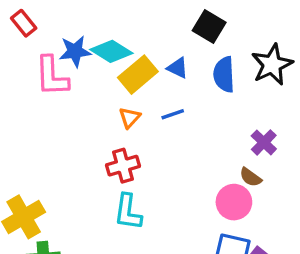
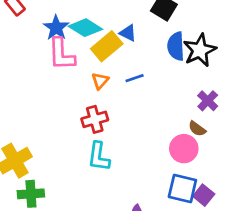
blue star: (75, 51) -> (56, 28), turned -30
black star: (272, 65) -> (200, 50), moved
blue triangle: (178, 68) -> (128, 33), moved
pink L-shape: (52, 76) -> (61, 54), moved

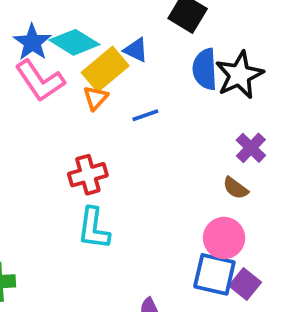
pink L-shape: (61, 54) -> (40, 81), turned -32
orange triangle: (100, 81) -> (96, 98), moved
pink circle: (184, 149) -> (224, 238), moved

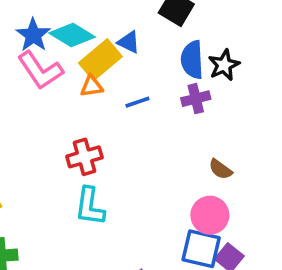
black star: (239, 75) -> (224, 65), size x0.7
orange triangle: (96, 98) -> (92, 86), turned 40
purple cross: (251, 148) -> (196, 99), moved, turned 32

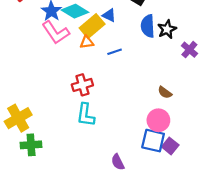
purple cross: (196, 99) -> (189, 50), moved, turned -35

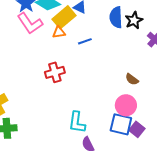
cyan L-shape: (86, 115) -> (77, 122), moved

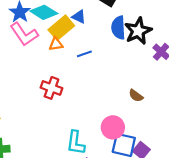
black star: (134, 20) -> (138, 31), size x1.4
red cross: (55, 72) -> (51, 88), turned 36
pink circle: (126, 105) -> (113, 127), moved

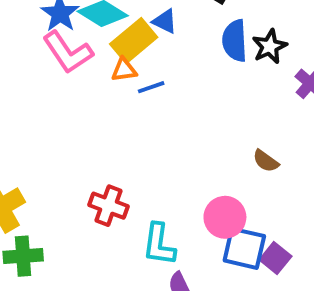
black star: (138, 31) -> (270, 46), size x0.7
blue line: (84, 54) -> (151, 87), moved
red cross: (51, 88) -> (108, 206), moved

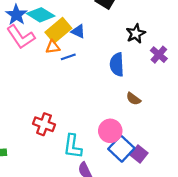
blue triangle: (165, 21) -> (78, 31), moved
blue semicircle: (235, 41) -> (117, 65), moved
blue square: (244, 248) -> (121, 149), turned 30

